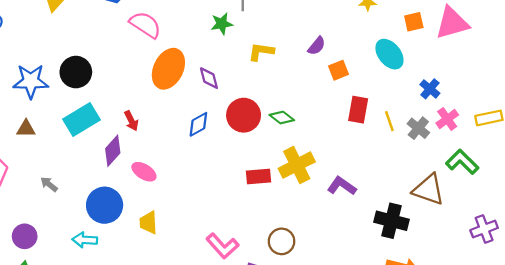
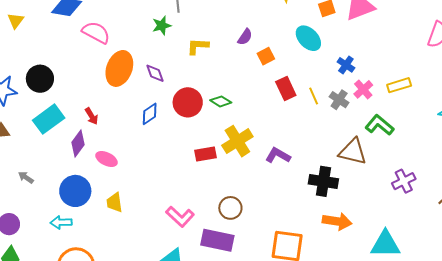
red rectangle: (358, 110) -> (286, 88), turned -30

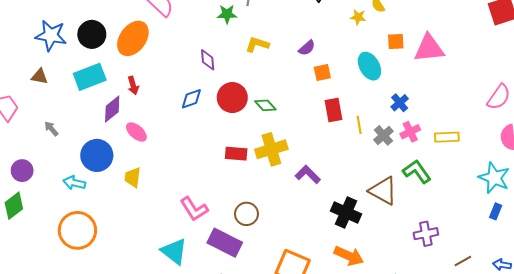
orange ellipse: (119, 68) -> (133, 38), moved

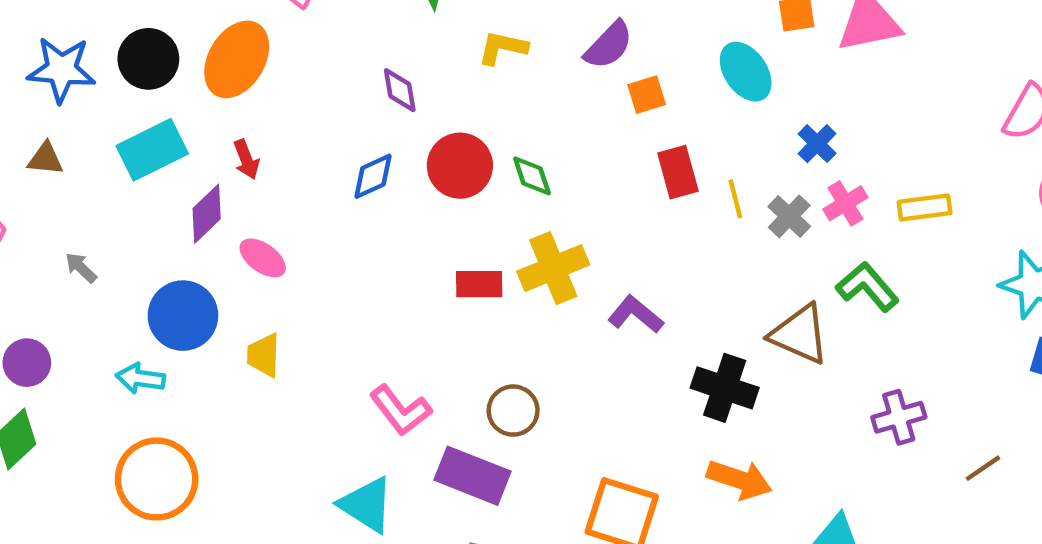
purple semicircle: (307, 48) -> (609, 45), size x1.4
green diamond: (265, 105) -> (532, 176), turned 30

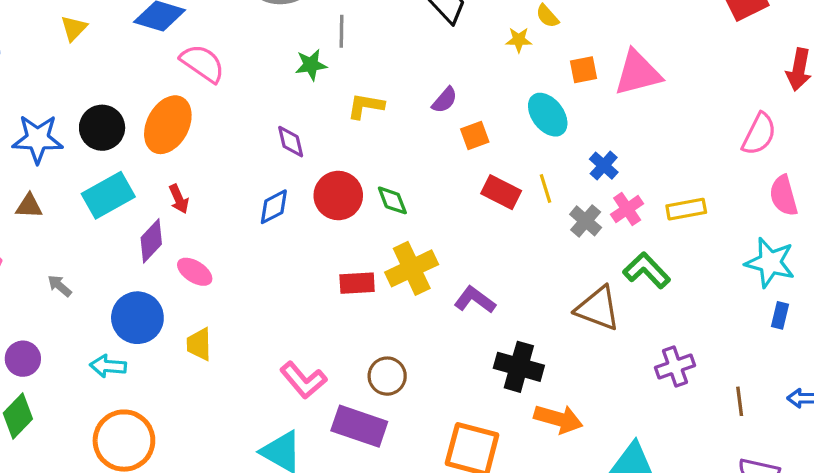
purple semicircle: (609, 45) -> (445, 100), size x0.7
red rectangle: (678, 172) -> (501, 192), turned -45
yellow line: (735, 199) -> (546, 189), moved
black cross: (725, 388) -> (519, 367), moved
brown line: (983, 468) -> (740, 401), turned -60

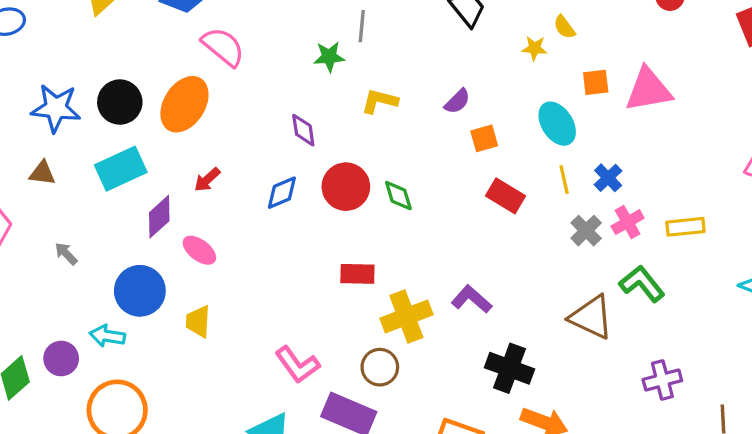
yellow line: (546, 189) -> (564, 180), moved
red arrow: (179, 199) -> (207, 180), moved, turned 68
yellow cross: (412, 268) -> (406, 317), moved
purple circle: (23, 359) -> (61, 359), moved

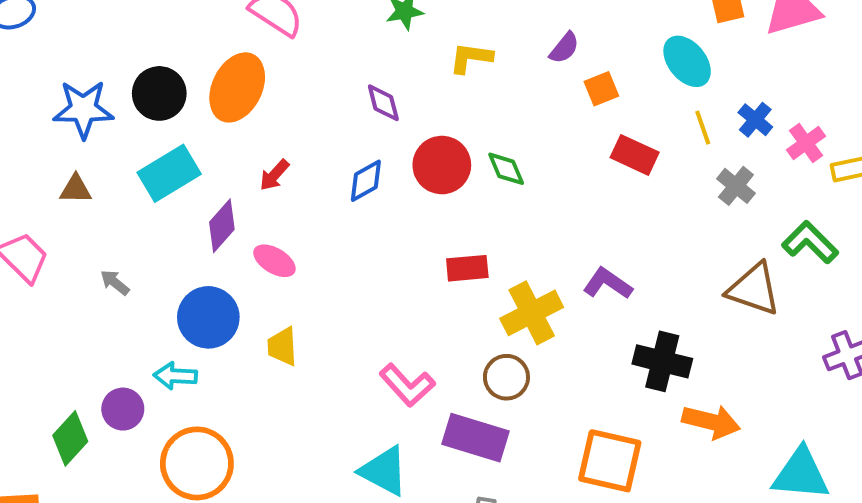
pink cross: (628, 222) -> (806, 143), moved

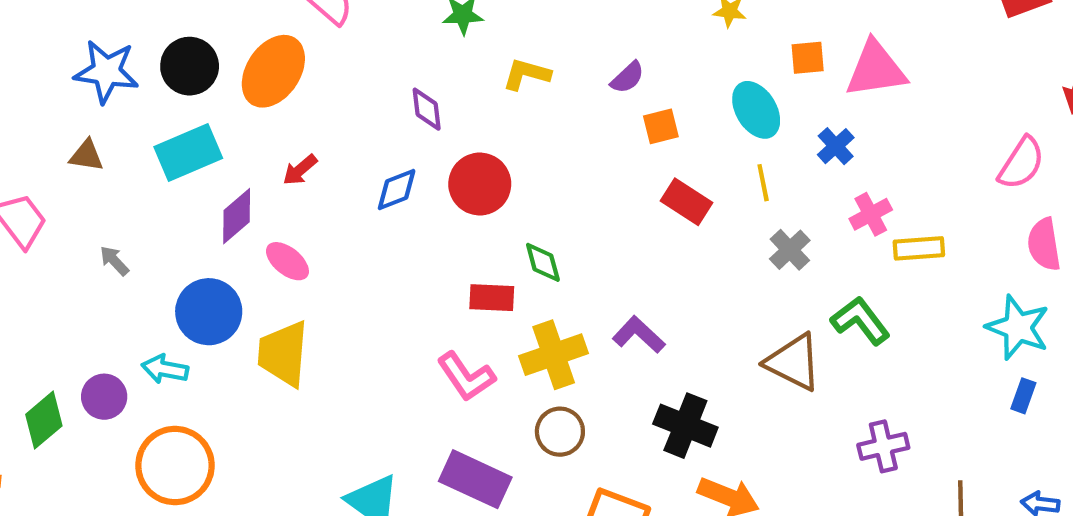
blue cross: (755, 120) -> (836, 146), moved
green diamond: (506, 169) -> (543, 262), moved
yellow trapezoid: (282, 346) -> (283, 354), size x1.6
brown circle: (506, 377) -> (560, 432), moved
pink L-shape: (407, 385) -> (466, 377), moved

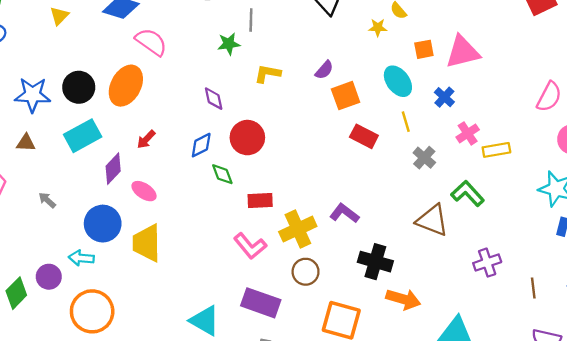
orange square: (661, 126) -> (346, 96), size x1.4
green diamond: (543, 262) -> (222, 174), moved

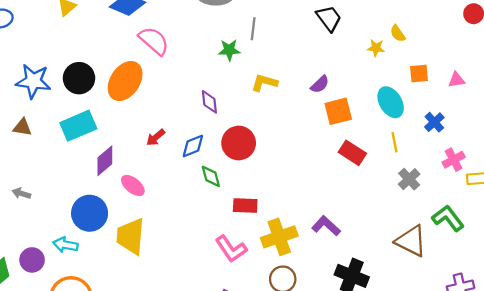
pink triangle: (463, 52) -> (456, 80), size x0.5
red arrow: (146, 139) -> (156, 137), moved
gray arrow: (47, 200) -> (21, 193), moved, turned -30

